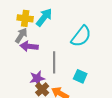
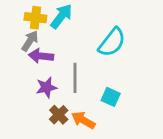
purple star: (37, 78) -> (46, 87), moved

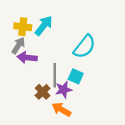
purple star: (46, 87) -> (64, 90), moved
cyan square: (111, 97) -> (76, 76), moved
brown cross: (59, 115) -> (43, 92), moved

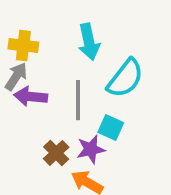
cyan arrow: (44, 26) -> (89, 42), moved, turned 130
gray line: (55, 75) -> (78, 100), moved

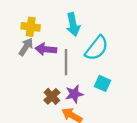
purple arrow: (31, 97) -> (46, 49), moved
cyan square: (111, 127) -> (103, 83), moved

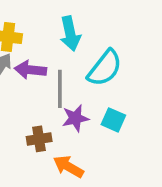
purple star: (74, 94) -> (75, 118), moved
brown cross: (52, 96) -> (39, 139), turned 35

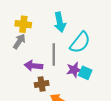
purple arrow: (30, 70) -> (33, 66), moved
purple star: (75, 118) -> (74, 70), moved

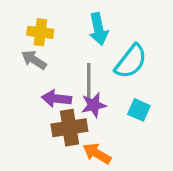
gray arrow: (19, 41) -> (34, 60), turned -91
purple star: (74, 70) -> (94, 105), moved
brown cross: (42, 84) -> (69, 128), size x1.5

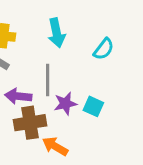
cyan semicircle: (131, 61) -> (104, 49), moved, size x0.7
purple star: (94, 105) -> (65, 104), moved

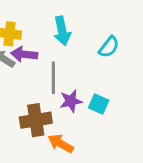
purple arrow: (18, 96) -> (24, 54), moved

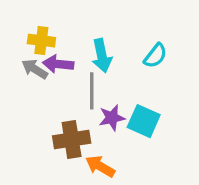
cyan arrow: (62, 31) -> (102, 56), moved
cyan square: (99, 104) -> (144, 121), size x1.4

